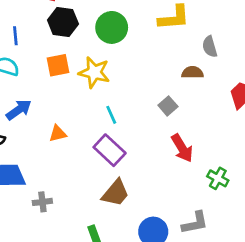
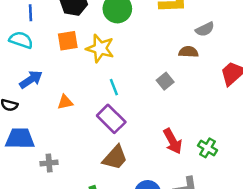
gray semicircle: (210, 47) -> (205, 29), turned -102
red arrow: (182, 148) -> (173, 141), moved

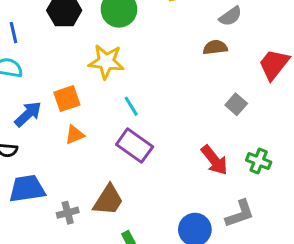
orange square: (68, 41) -> (67, 99), moved
gray square: (165, 81) -> (236, 104), moved
brown trapezoid: (115, 158) -> (108, 200), moved

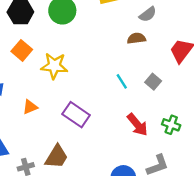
yellow star: (106, 62) -> (54, 66), moved
orange square: (67, 99) -> (22, 50), moved, turned -30
cyan line: (131, 106) -> (122, 81), moved

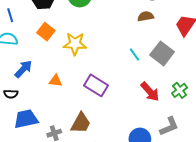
gray square: (153, 82) -> (162, 53), size x1.6
orange triangle: (30, 107) -> (55, 81), turned 32
green cross: (171, 125) -> (180, 90), turned 35

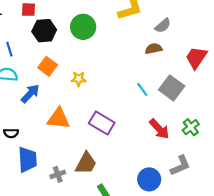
yellow star: (75, 44) -> (79, 79), size x0.6
blue arrow: (23, 69) -> (30, 94), moved
orange triangle: (55, 81) -> (58, 118), size x1.6
blue trapezoid: (26, 119) -> (27, 160), turned 100

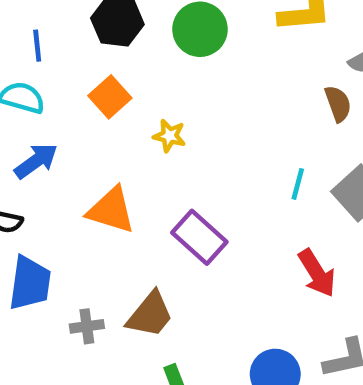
brown semicircle: (154, 49) -> (338, 104), turned 70
cyan line: (142, 89) -> (298, 184), turned 40
blue arrow: (30, 94) -> (36, 161), moved

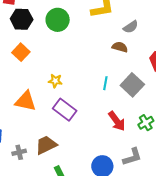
brown semicircle: (338, 104) -> (120, 47), turned -49
yellow star: (169, 136) -> (55, 81), moved
brown trapezoid: (150, 315) -> (46, 145), turned -150

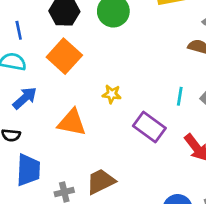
orange square: (21, 52) -> (64, 56), size x1.4
purple rectangle: (65, 110) -> (149, 127), moved

